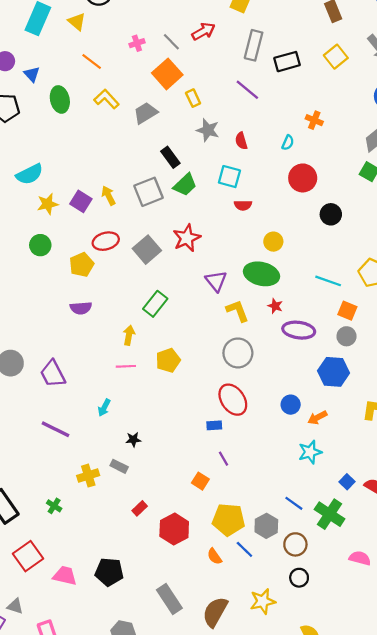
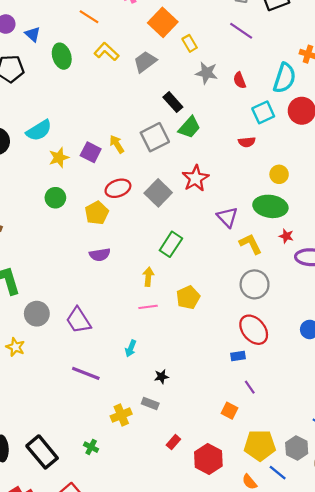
cyan semicircle: (288, 143) -> (285, 78), size x2.0
cyan square: (229, 177) -> (263, 112), moved, turned -35

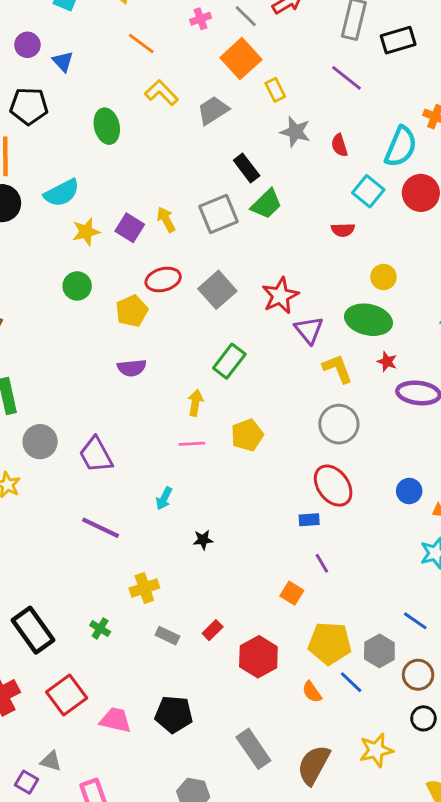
green ellipse: (62, 56) -> (107, 126), moved
cyan square: (263, 112) -> (368, 191), turned -30
red star: (196, 178) -> (280, 296), moved
gray rectangle: (150, 404) -> (167, 636), moved

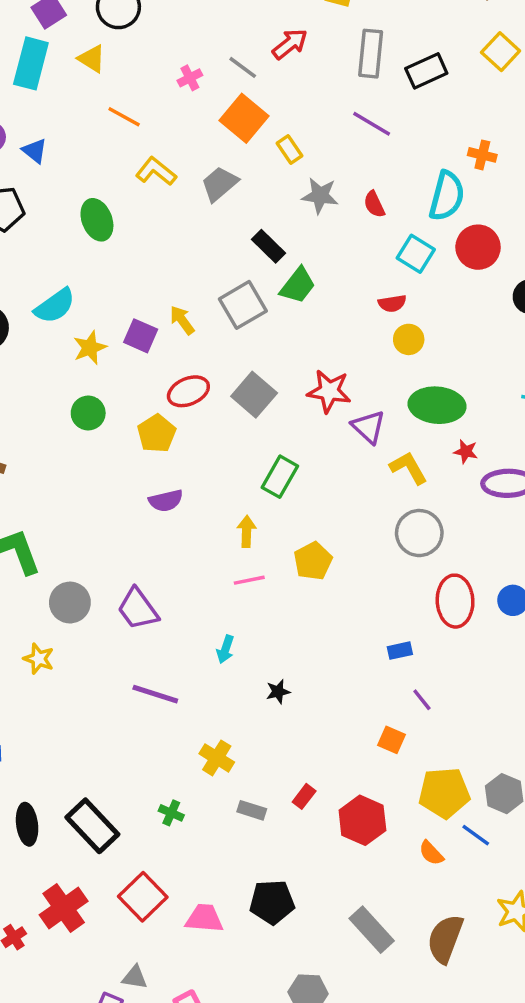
yellow circle: (383, 277) -> (409, 339), moved
red star: (280, 296) -> (329, 391), turned -30
red ellipse: (333, 486) -> (455, 601), moved, turned 42
yellow cross: (144, 588) -> (217, 758), turned -32

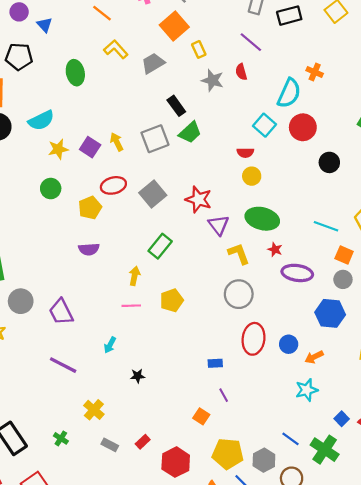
red semicircle: (374, 204) -> (241, 72), moved

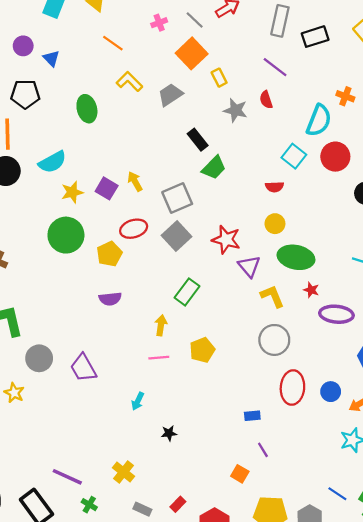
gray square: (155, 139) -> (177, 198), moved
yellow circle: (252, 176) -> (275, 224), moved
green circle: (51, 189) -> (66, 235), size x1.6
purple line: (63, 365) -> (67, 477), moved

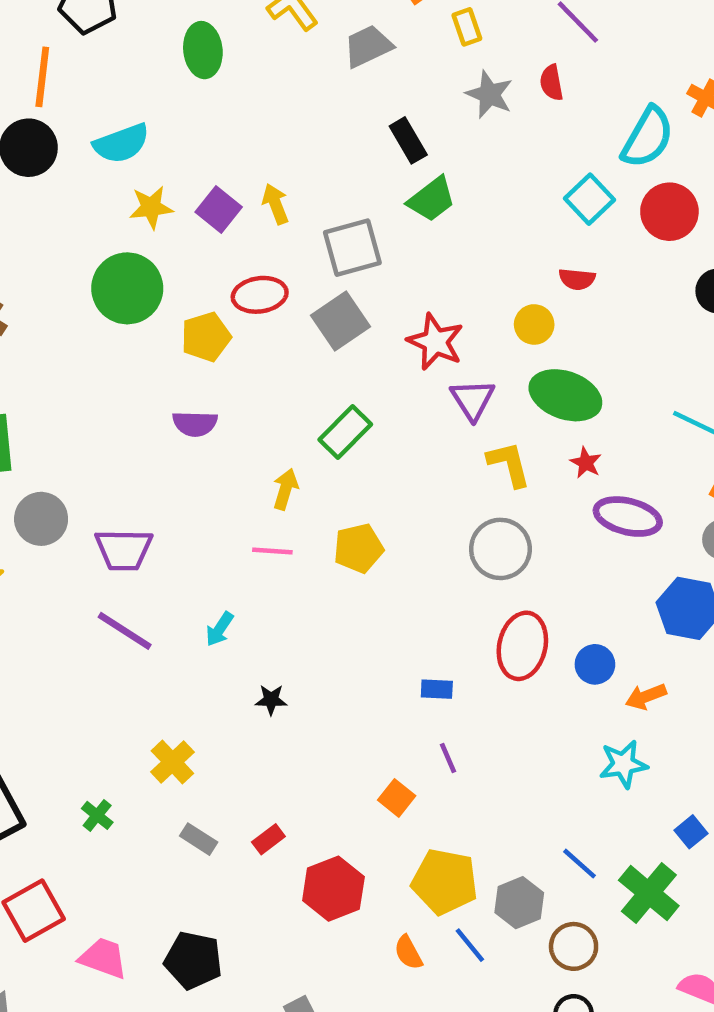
red semicircle: (275, 187) -> (577, 279), moved
purple trapezoid: (83, 368) -> (124, 550), turned -68
purple line: (67, 477) -> (125, 631), moved

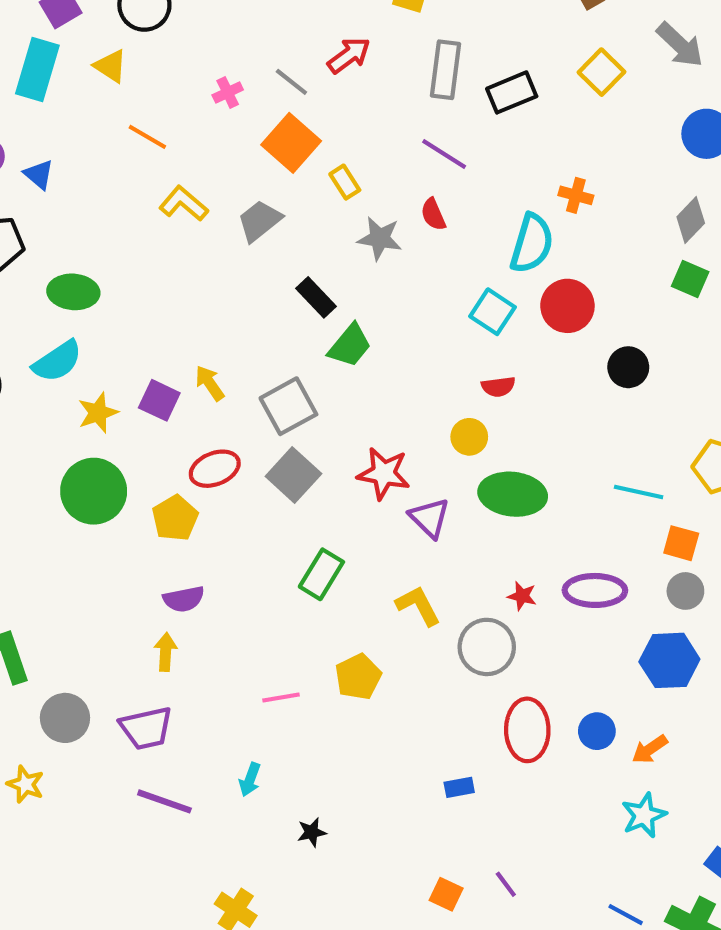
green ellipse: (203, 50) -> (73, 292), moved, turned -66
red star: (586, 463) -> (522, 596), moved
yellow L-shape: (509, 464) -> (418, 606), moved
yellow arrow: (285, 489) -> (166, 652), moved
purple line: (448, 758) -> (506, 884), moved

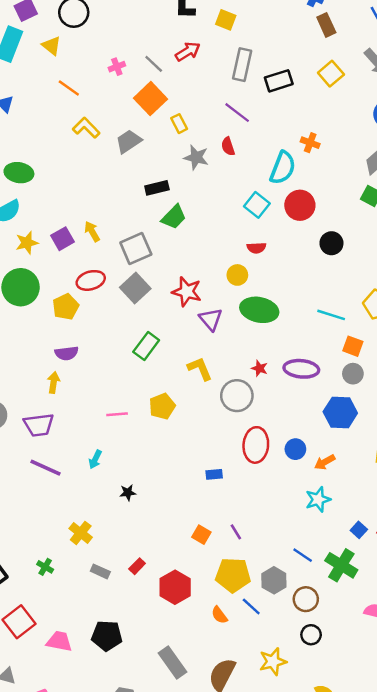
black rectangle: (316, 297) -> (157, 188), turned -65
purple square: (159, 400) -> (63, 239), turned 30

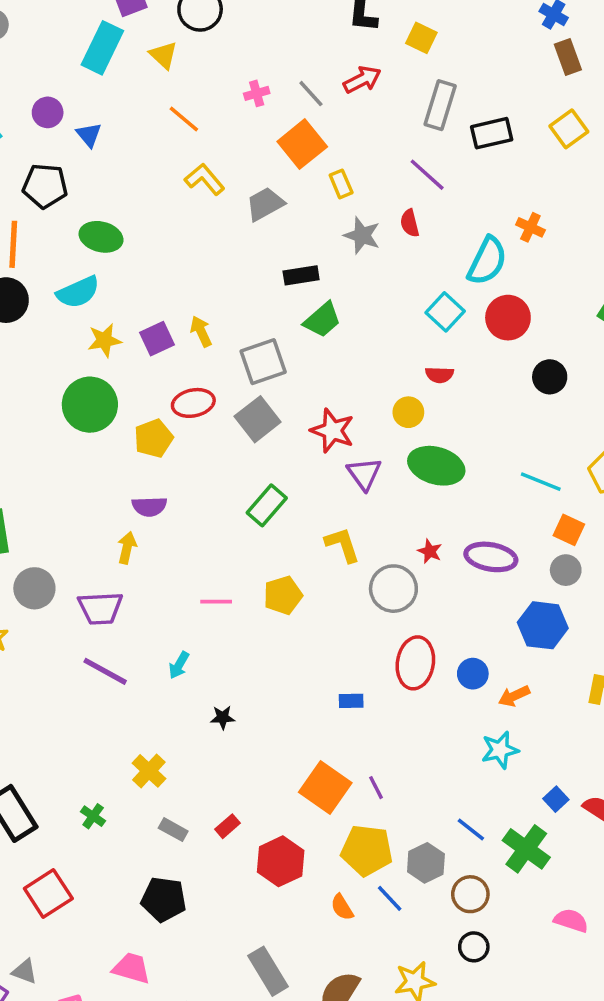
orange square: (201, 535) -> (325, 788), size x1.8
black pentagon: (107, 636) -> (164, 899), moved
pink trapezoid: (59, 641) -> (132, 968), moved

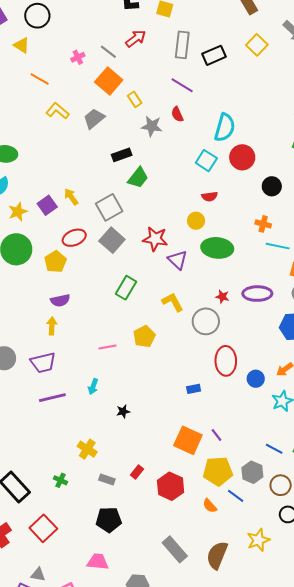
orange cross: (530, 227) -> (263, 224), moved
purple line: (105, 671) -> (52, 398), turned -32
blue circle: (473, 674) -> (256, 379), moved

